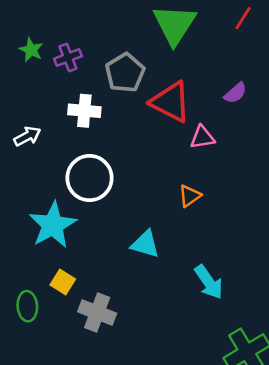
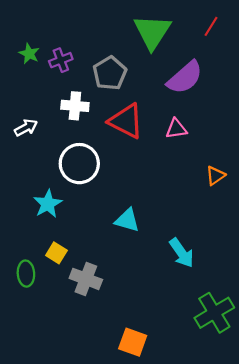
purple semicircle: (235, 93) -> (185, 78), moved, size x1.8
red triangle: (171, 102) -> (126, 121), moved
orange triangle: (190, 196) -> (215, 176), moved
cyan star: (53, 225) -> (48, 204), size x0.7

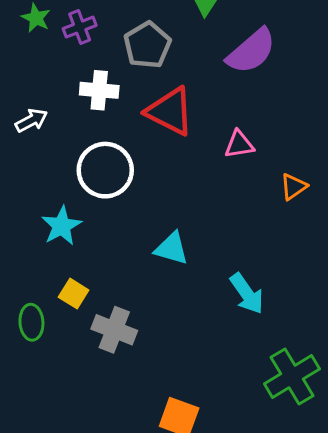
pink triangle: (176, 129) -> (239, 144), moved

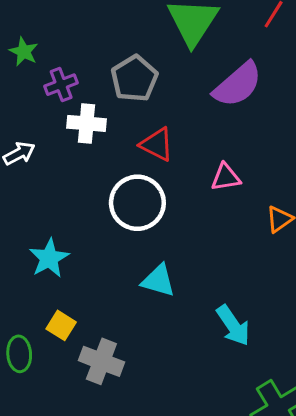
purple cross: (80, 27) -> (61, 85), moved
red triangle: (170, 111) -> (157, 144), size x0.7
white circle: (105, 170) -> (137, 203), moved

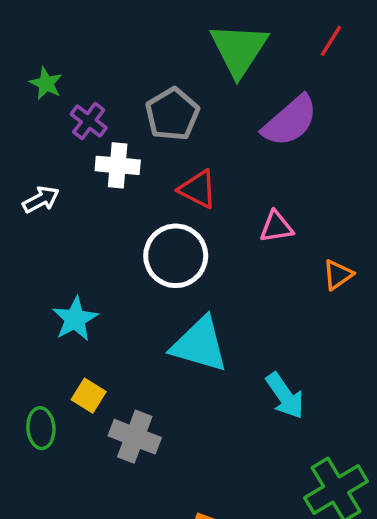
purple cross: (61, 85) -> (89, 121), turned -32
cyan triangle: (158, 281) -> (200, 345), size x1.5

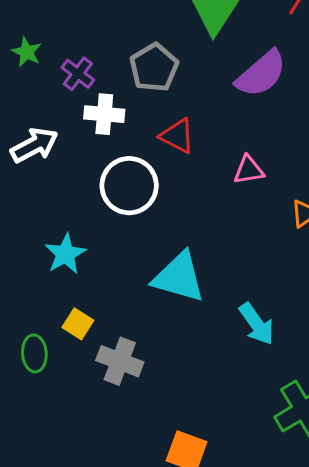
green star: (46, 83) -> (27, 52), moved
white arrow: (41, 199) -> (34, 145), size x1.4
white circle: (176, 256) -> (129, 186), moved

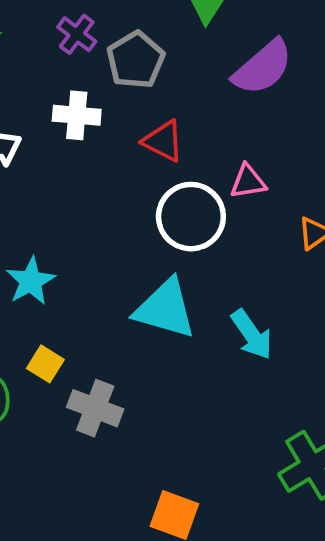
purple cross: (78, 74) -> (77, 34), moved
white circle: (129, 186) -> (191, 217), moved
cyan arrow: (257, 324) -> (252, 334), moved

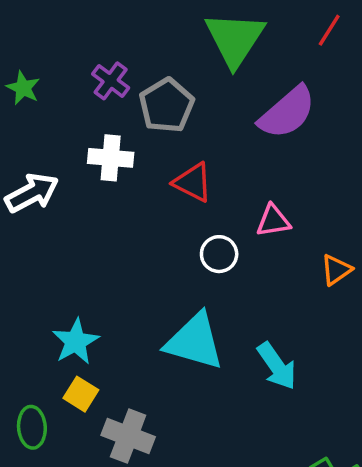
white circle: (191, 217) -> (219, 254), size x0.6
cyan star: (31, 281) -> (76, 342), moved

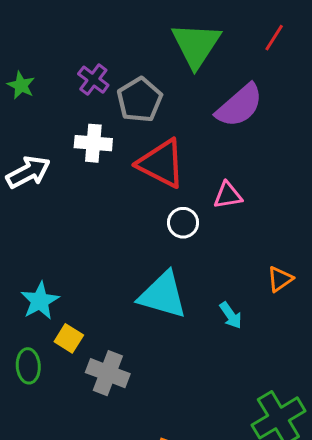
red triangle: (193, 182) -> (161, 163), size x1.5
orange triangle: (336, 270) -> (280, 279), moved
cyan star: (76, 342) -> (40, 301), moved
cyan arrow: (277, 366) -> (231, 315), size x0.7

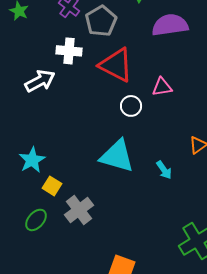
purple semicircle: (239, 106) -> (170, 25), turned -147
white arrow: (28, 172) -> (40, 81), moved
green ellipse: (28, 366) -> (36, 220), moved, turned 45
gray cross: (108, 373) -> (79, 210), turned 32

